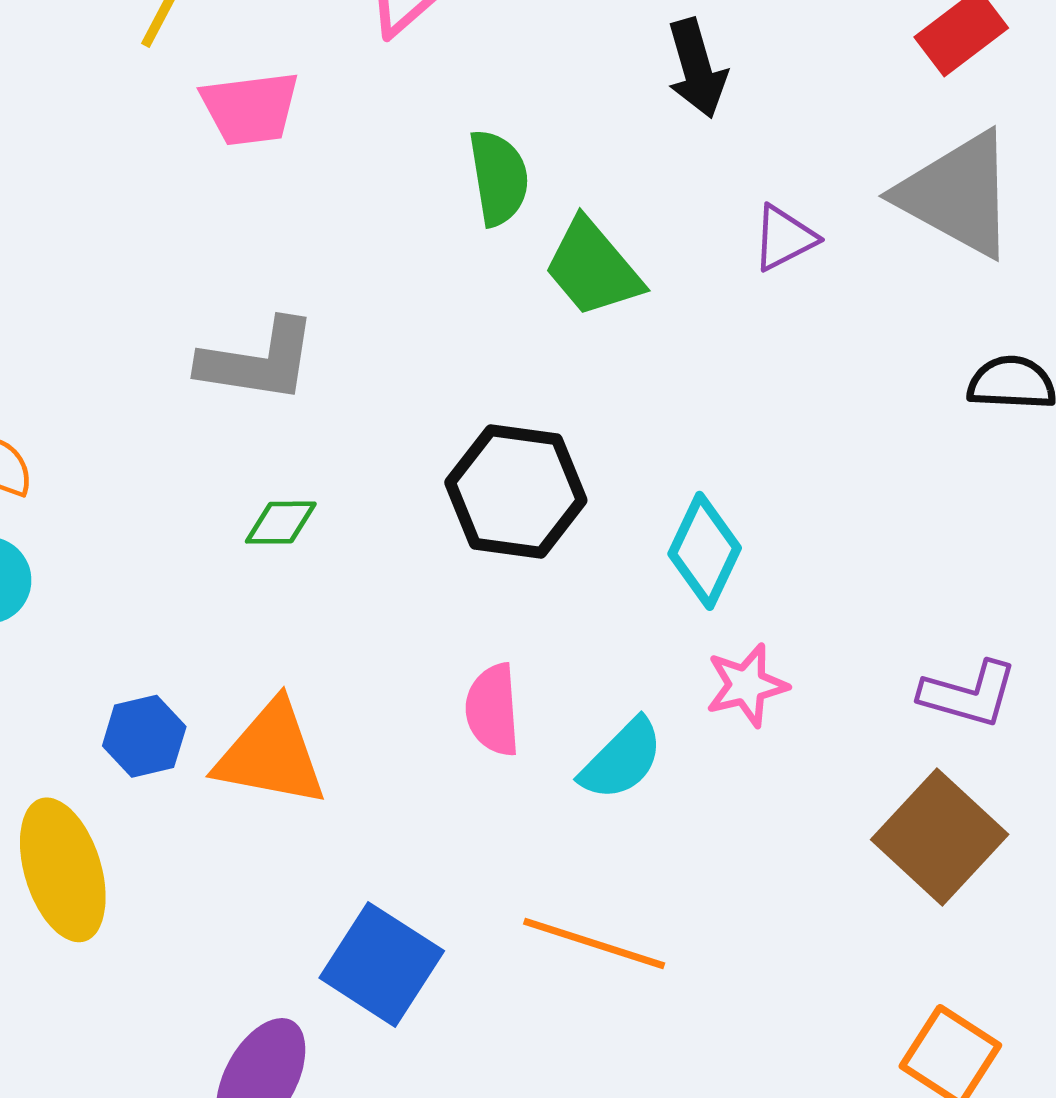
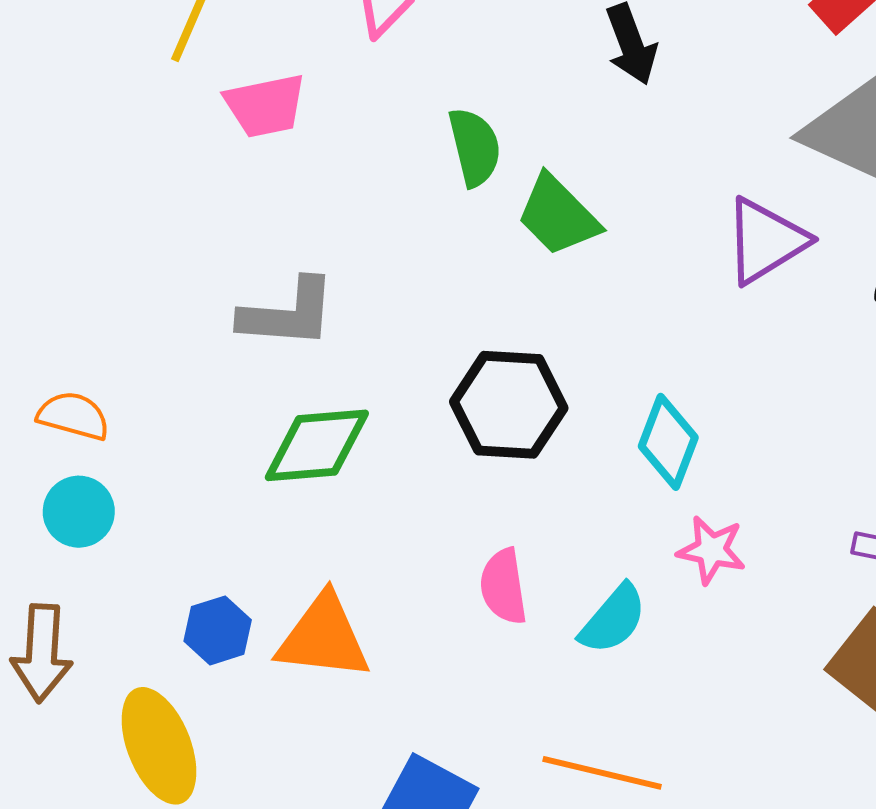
purple triangle: (784, 238) -> (765, 241), moved, size x1.6
green diamond: (281, 523) -> (317, 445), size x1.8
pink star: (747, 685) -> (711, 550), turned 30

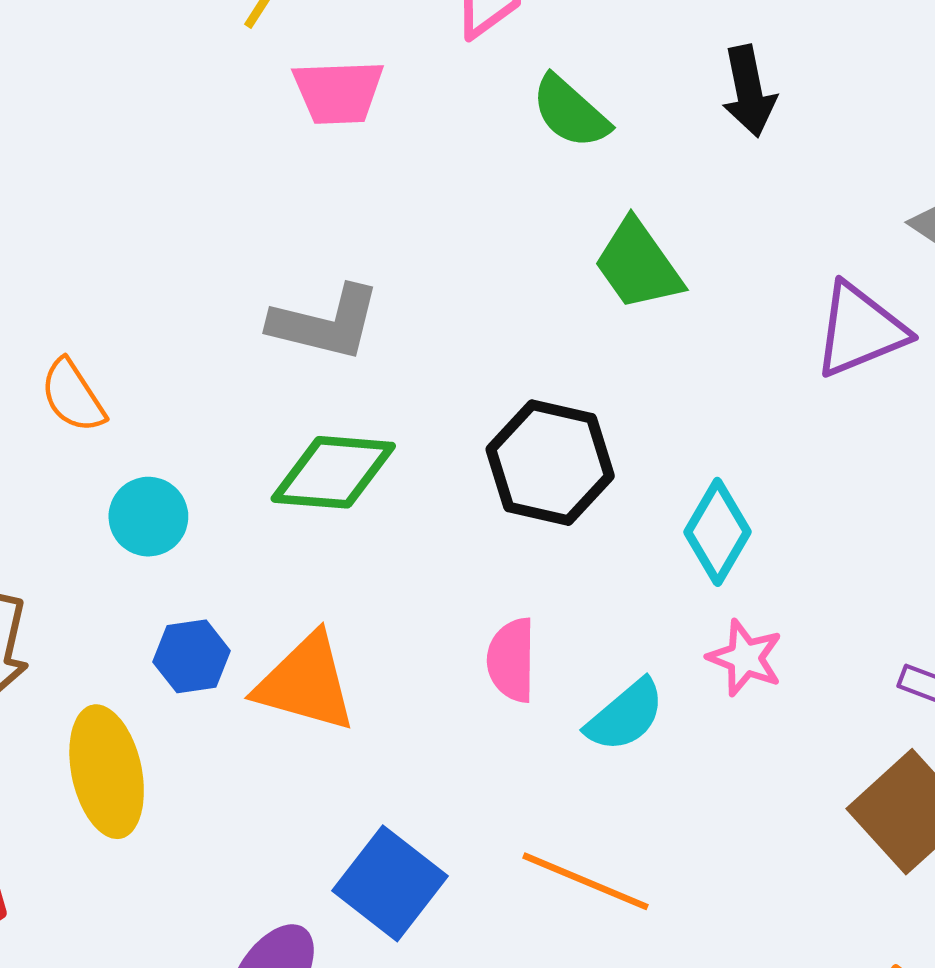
green semicircle: (475, 147) -> (570, 112), moved, turned 136
orange semicircle: (73, 416) -> (73, 396), turned -148
cyan circle: (79, 512) -> (148, 517), moved

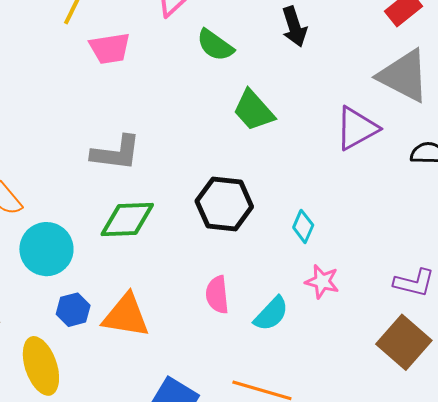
cyan circle: (148, 517) -> (46, 249), size x1.5
cyan diamond: (718, 532) -> (303, 226), size x0.7

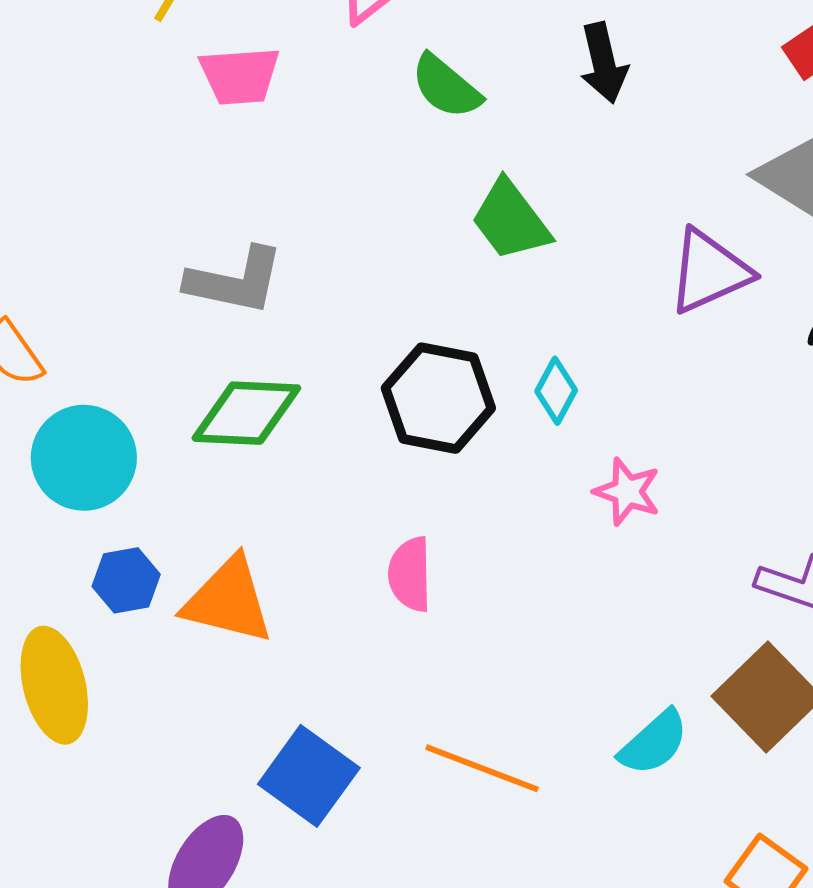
cyan diamond: (303, 226) -> (556, 391), moved
pink star: (322, 282) -> (627, 492), moved
cyan semicircle: (271, 314) -> (654, 743), moved

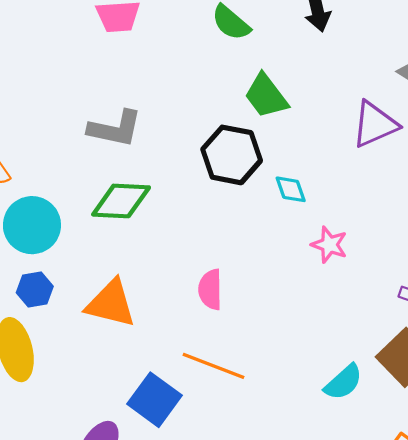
cyan diamond: (556, 391) -> (291, 189), turned -48
black hexagon: (438, 398) -> (232, 155), moved
blue hexagon: (126, 580) -> (35, 289), moved
orange line: (482, 768) -> (214, 366), moved

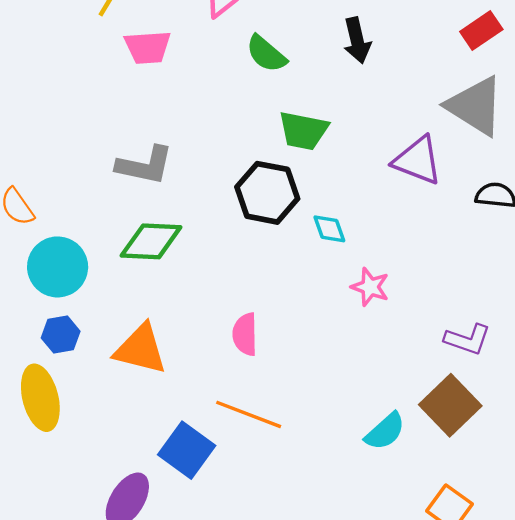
green trapezoid: (266, 96) -> (303, 131), turned -42
purple triangle: (375, 124) -> (417, 160), turned 45

